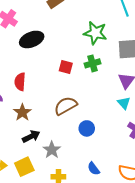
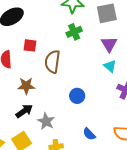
red square: (66, 67) -> (30, 45), moved
brown semicircle: (66, 106) -> (52, 62), moved, turned -45
brown star: (22, 112) -> (26, 86), moved, turned -30

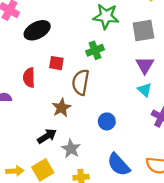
green cross: (74, 32) -> (95, 50), moved
brown star: (26, 86) -> (61, 108), moved, turned -30
blue semicircle: (89, 134) -> (119, 165), size x1.6

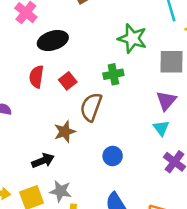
red square: (56, 63) -> (68, 81), turned 32
red semicircle: (29, 78) -> (36, 77), moved
gray star: (71, 149) -> (61, 191), moved, turned -30

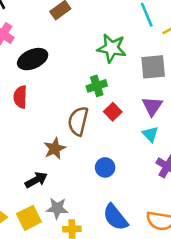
red square: (68, 81) -> (113, 112), moved

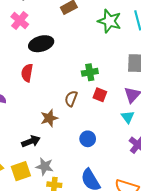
green star: (112, 48) -> (109, 21), moved
red square: (113, 112) -> (100, 95), turned -32
brown semicircle: (78, 121) -> (71, 99), size x0.7

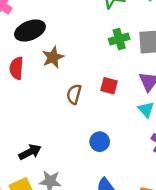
green cross: (90, 72) -> (119, 39), moved
brown star: (49, 118) -> (53, 57), moved

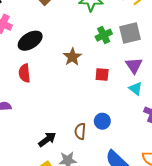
brown star: (53, 57) -> (72, 57), moved
brown semicircle: (74, 94) -> (80, 131), moved

